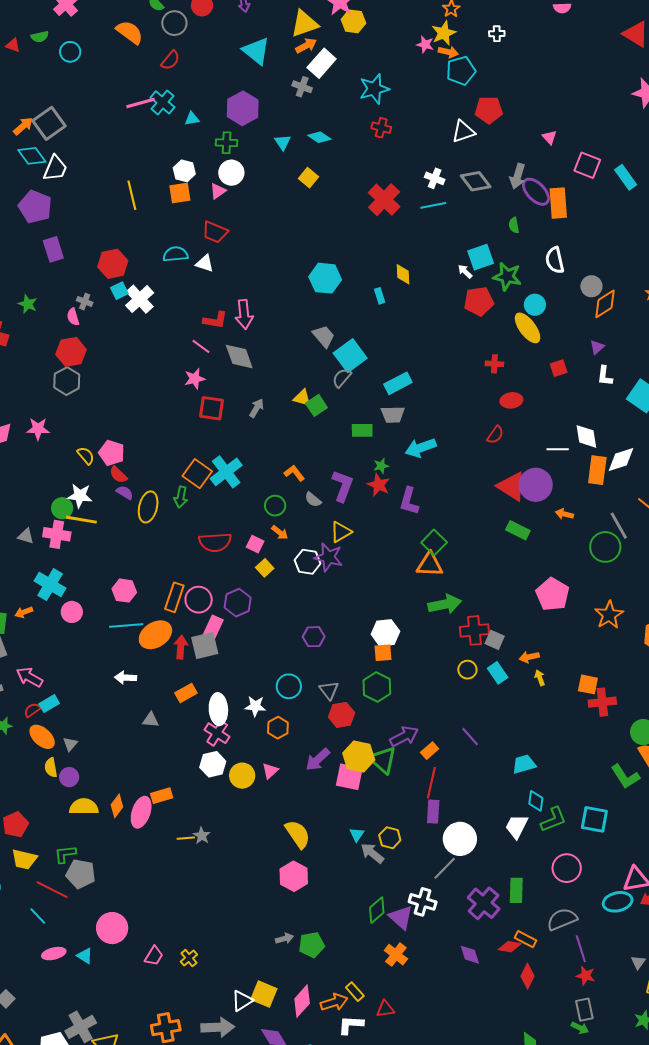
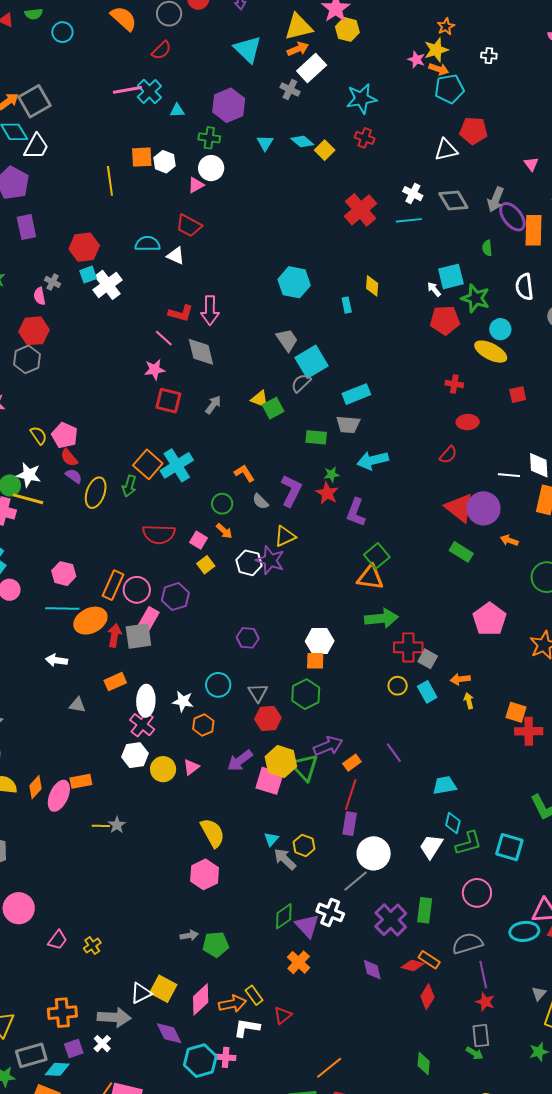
yellow square: (309, 178) -> (325, 150), moved
orange square: (180, 193) -> (142, 157), moved
yellow ellipse: (528, 328) -> (491, 352), turned -32
red triangle: (385, 1009) -> (283, 1015), turned -36

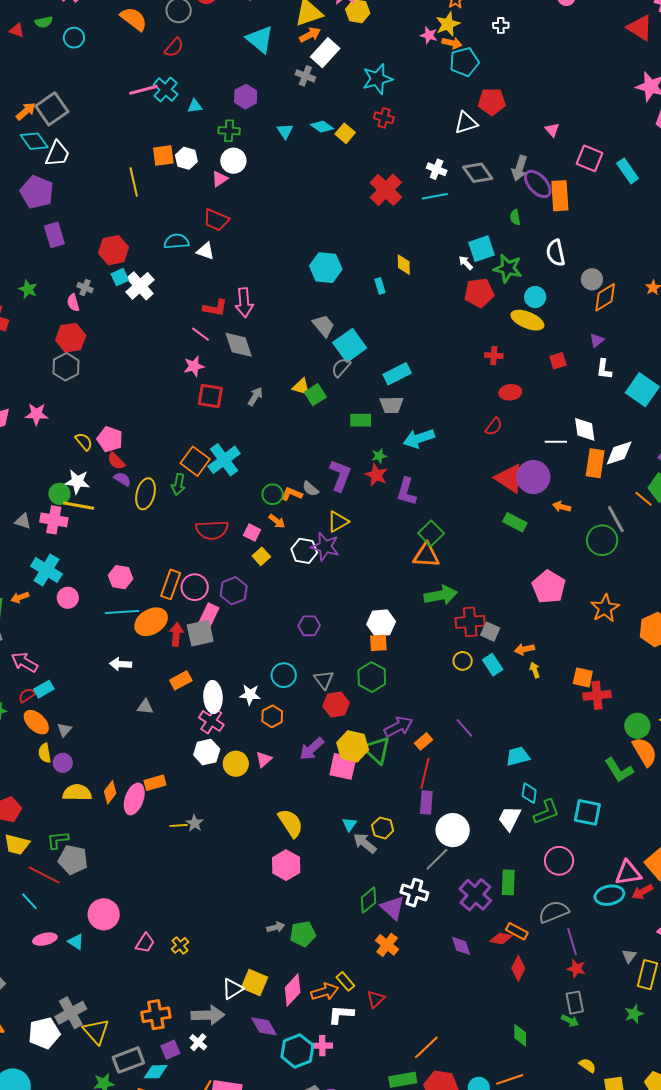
purple hexagon: (229, 105) -> (246, 97), size x0.7
orange L-shape: (244, 473) -> (292, 494), moved, turned -30

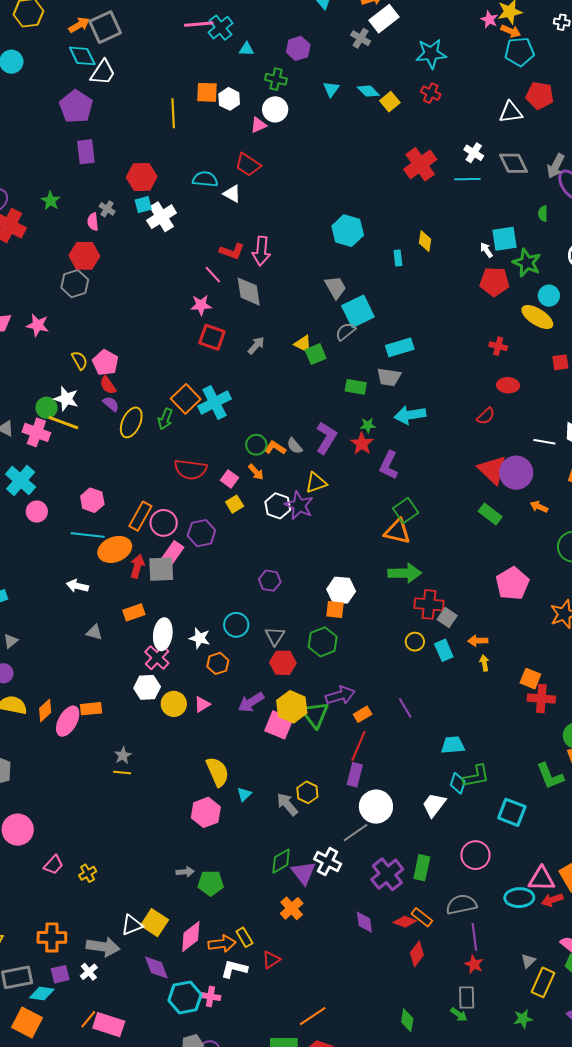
green L-shape: (546, 812) -> (476, 776), moved
cyan triangle: (350, 824) -> (244, 794), moved
yellow line: (179, 825) -> (122, 773), moved

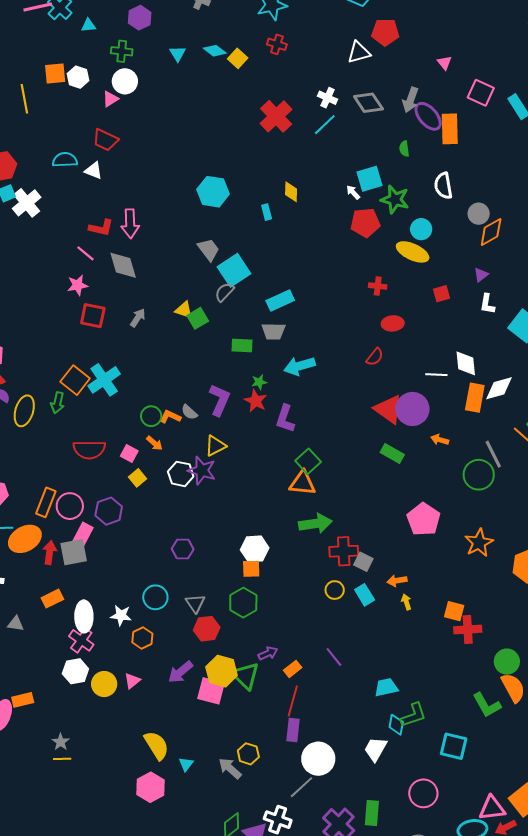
cyan line: (467, 179) -> (325, 125), turned -35
purple arrow: (340, 695) -> (268, 653), size x0.7

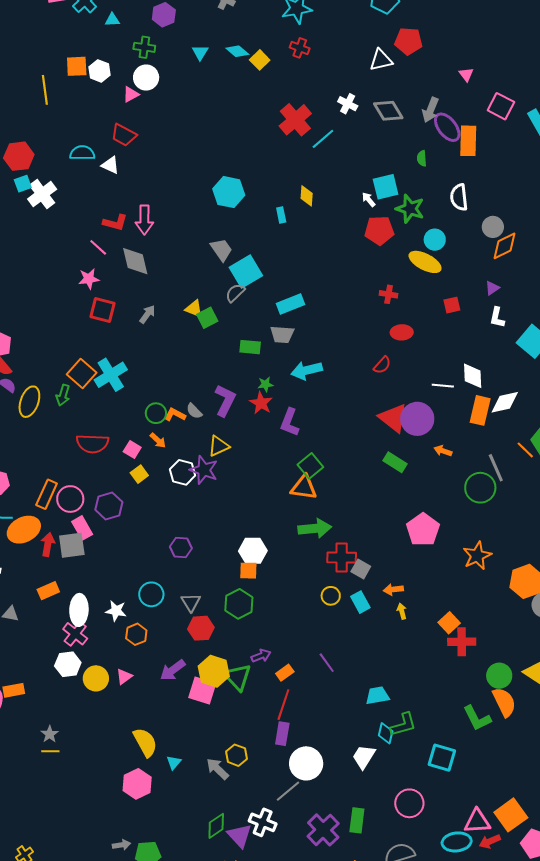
cyan line: (325, 125) -> (323, 139), moved
pink rectangle: (83, 534) -> (82, 528), turned -60
orange square: (454, 611) -> (449, 623), turned 30

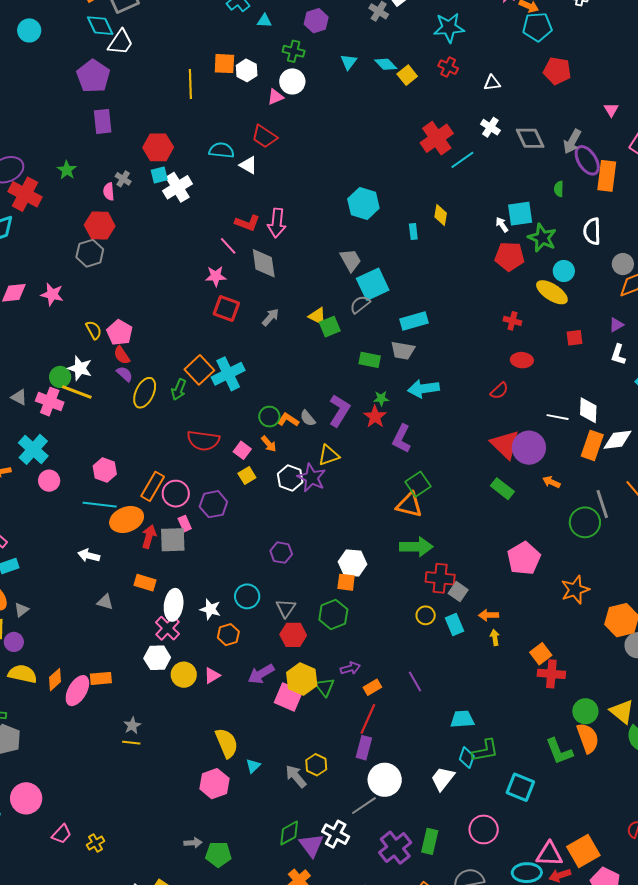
white triangle: (381, 60) -> (492, 83), moved, size x0.7
pink rectangle: (82, 528) -> (185, 524), size x0.7
orange rectangle: (48, 591) -> (145, 583), turned 35
green triangle: (237, 677) -> (325, 687), size x0.7

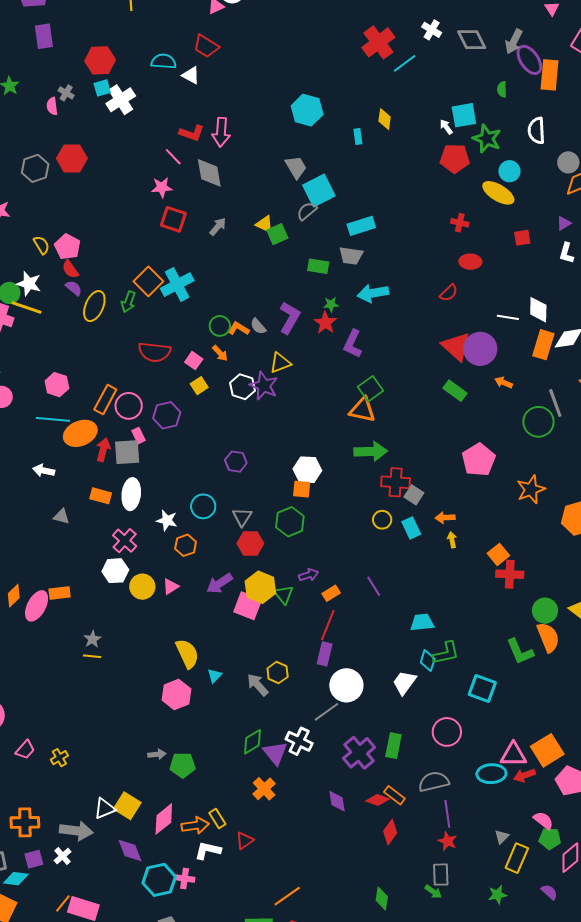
red hexagon: (100, 226) -> (72, 158), moved
white ellipse: (174, 605) -> (131, 494), moved

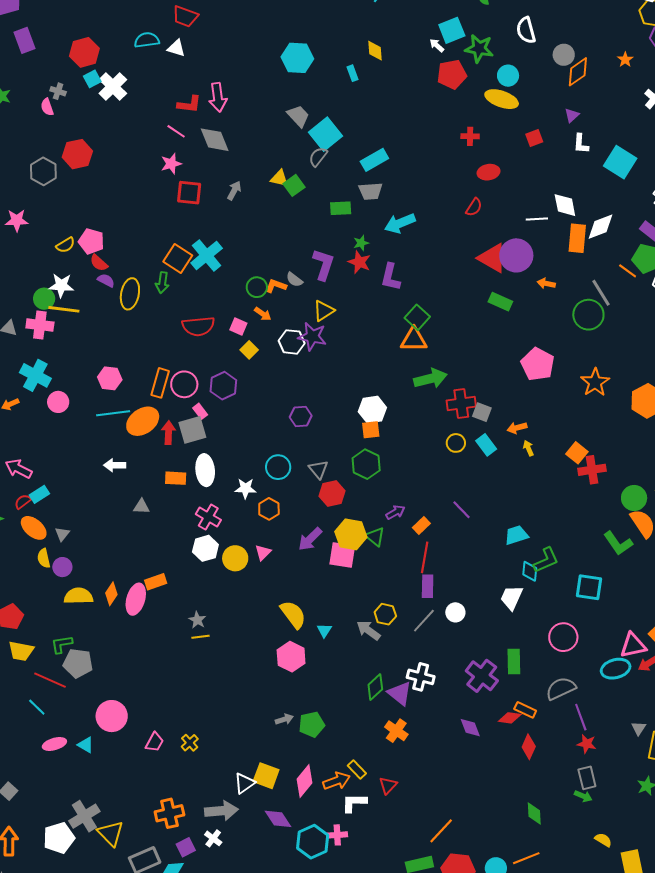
yellow semicircle: (41, 245) -> (66, 245), turned 102
white circle: (346, 685) -> (455, 612), size x0.6
gray line: (326, 712) -> (424, 621), moved

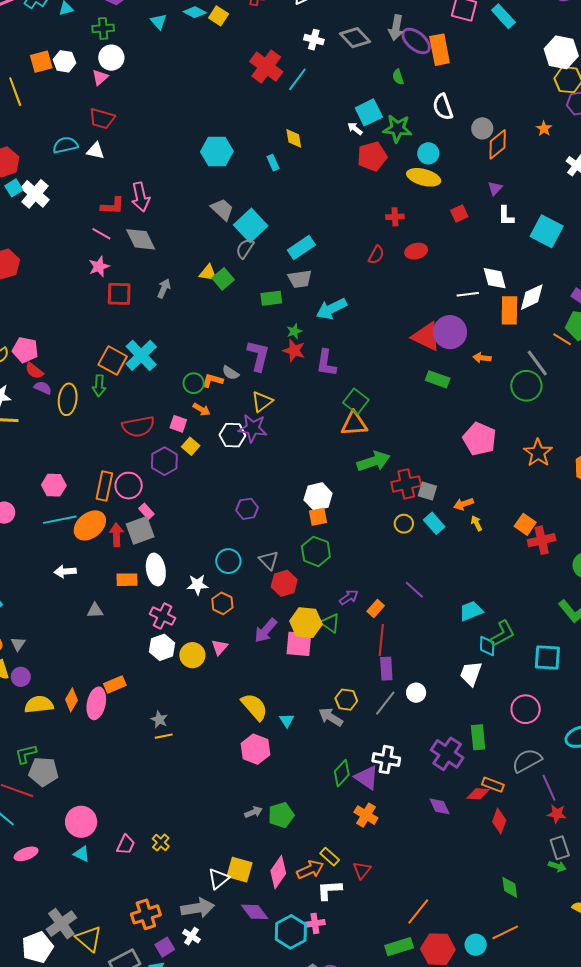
red semicircle: (474, 207) -> (376, 255), moved
purple hexagon: (223, 386) -> (164, 461), moved
cyan triangle: (86, 745) -> (82, 854), moved

